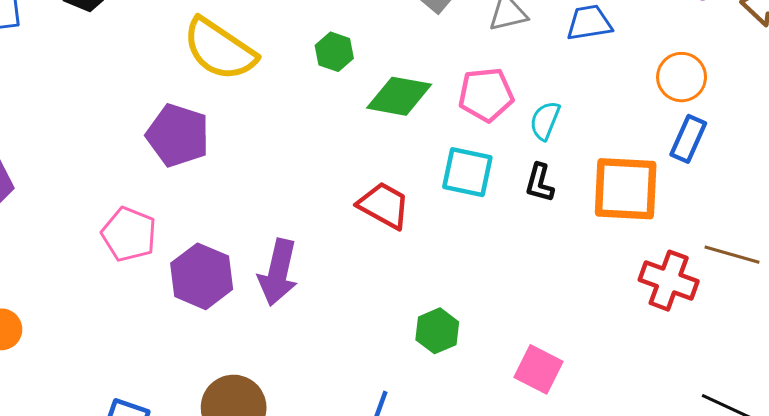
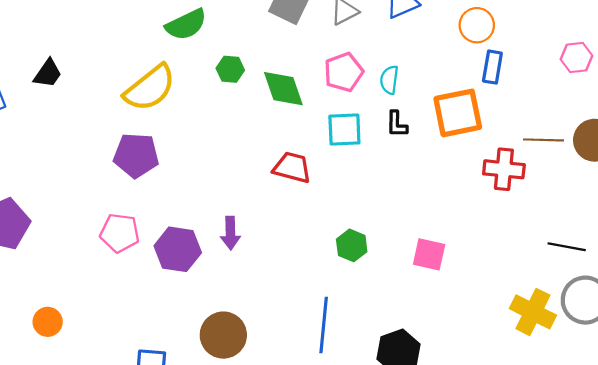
yellow semicircle: (220, 49) -> (150, 88), turned -58
green diamond: (399, 96) -> (283, 89), turned 75
purple arrow: (278, 272) -> (230, 233), size x0.7

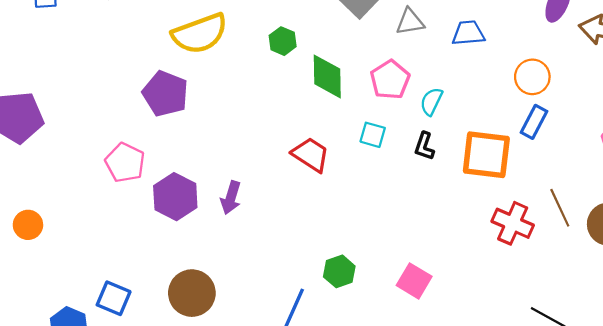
pink pentagon: (344, 72) -> (390, 80), turned -30
cyan square: (344, 130) -> (373, 135), size x0.7
brown line: (544, 140) -> (560, 208), turned 45
green hexagon: (352, 245) -> (339, 271), moved

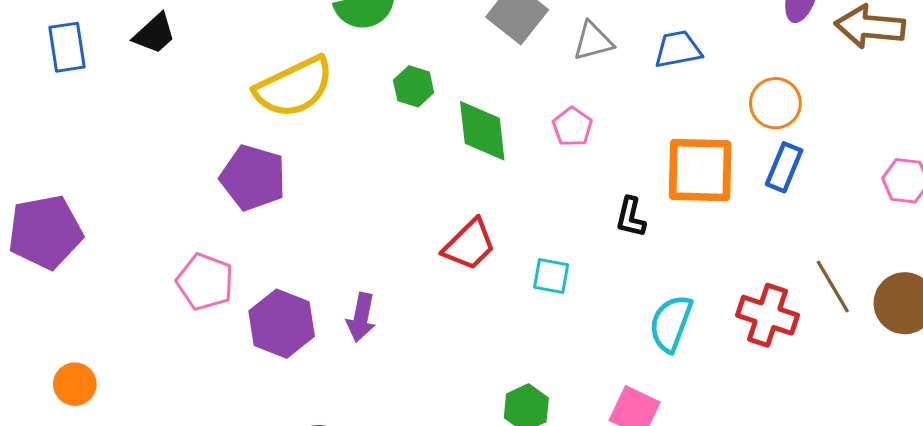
pink pentagon: (390, 80) -> (572, 127), size x0.7
cyan semicircle: (431, 101) -> (671, 323), moved, size x1.4
cyan square: (373, 135) -> (551, 276), moved
red trapezoid: (311, 155) -> (469, 245), turned 108
orange square: (486, 155) -> (700, 170), moved

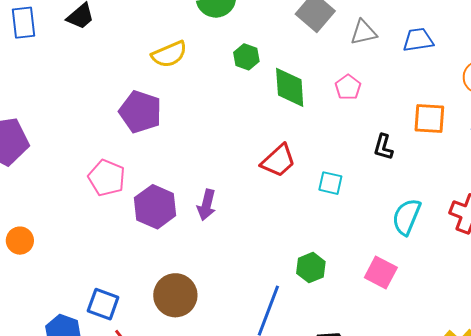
yellow semicircle: (294, 87) -> (169, 54), size x0.7
orange square: (700, 170) -> (429, 118), size x0.7

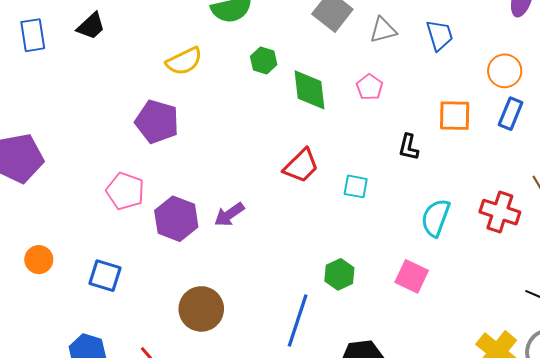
blue trapezoid: (418, 40) -> (440, 35), turned 84
purple arrow: (207, 205) -> (229, 214), turned 44
blue square: (103, 304) -> (105, 276), moved

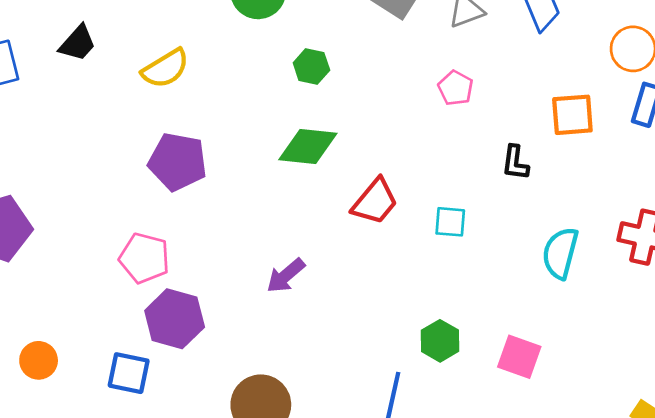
yellow semicircle: (184, 61) -> (165, 68), moved
green diamond: (310, 90) -> (308, 147), moved, turned -72
purple hexagon: (176, 219) -> (175, 319), moved
pink square: (412, 276) -> (519, 357), moved

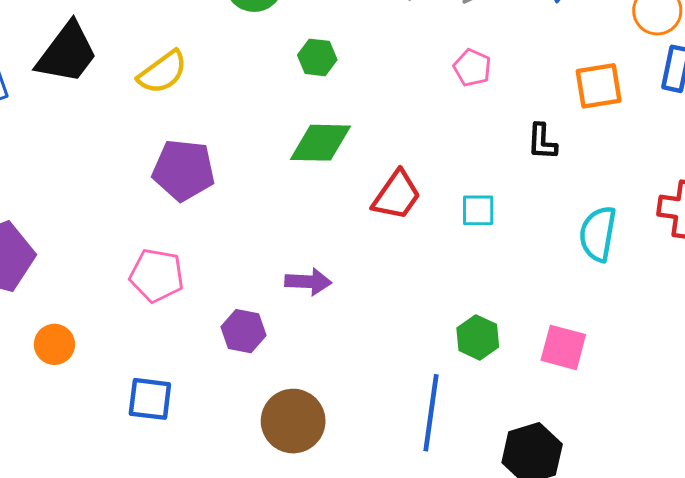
black trapezoid: (78, 43) -> (67, 53), size x1.6
purple arrow: (286, 276) -> (308, 282), turned -132
purple hexagon: (175, 319) -> (243, 331), moved, size x0.7
orange circle: (39, 360) -> (54, 344), moved

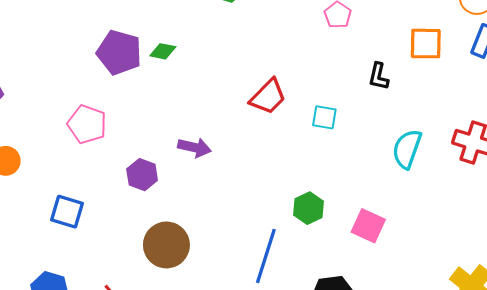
green diamond: (321, 143) -> (163, 51), moved, size x0.6

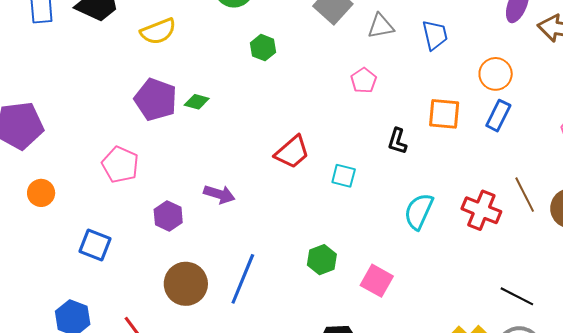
blue line: (266, 256) -> (243, 279), moved

